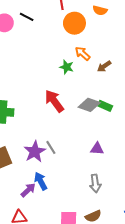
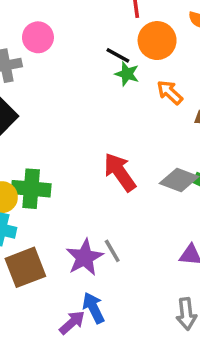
black line: (27, 17) -> (118, 55), moved
green star: (67, 67) -> (127, 74), moved

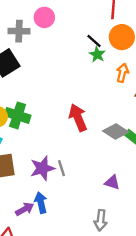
orange arrow: (170, 92) -> (122, 73), turned 48

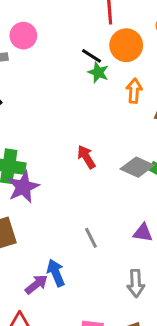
red arrow: (78, 118) -> (86, 157), size x0.7
purple star: (42, 168) -> (23, 187), moved
gray line: (61, 168) -> (91, 238), moved

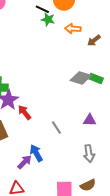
orange arrow: (134, 91) -> (73, 29), turned -84
red arrow: (86, 157) -> (25, 112), moved

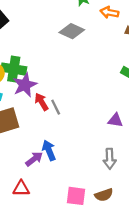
gray diamond: (81, 78) -> (72, 31), moved
gray line: (56, 127) -> (56, 107), moved

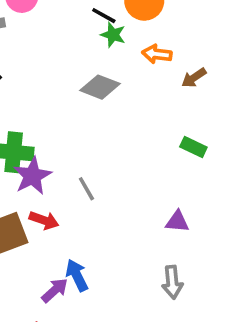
red arrow: (42, 102) -> (44, 220), moved, turned 144
gray line: (56, 107) -> (86, 189), moved

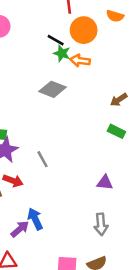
orange arrow: (157, 54) -> (80, 61), moved
brown arrow: (194, 78) -> (119, 100), moved

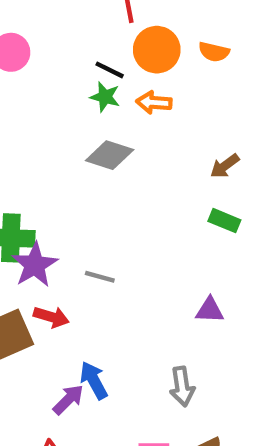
orange semicircle: (115, 16) -> (214, 52), moved
green star: (62, 53) -> (105, 97), moved
gray line: (42, 159) -> (100, 277), turned -42
gray arrow: (101, 224) -> (182, 386), moved

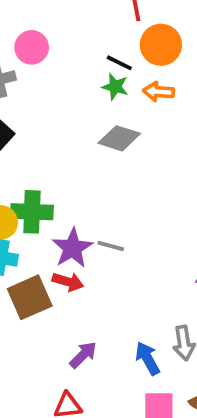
purple star: (35, 265) -> (72, 248), moved
blue arrow: (94, 380) -> (148, 358), moved

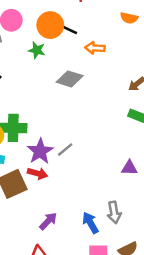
orange circle: (161, 45) -> (50, 25), moved
green star: (115, 87) -> (37, 50), moved
gray line: (111, 246) -> (65, 150), turned -54

